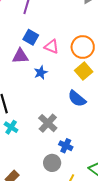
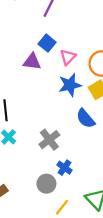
pink triangle: (52, 47) -> (68, 57), turned 42
blue star: (41, 73) -> (70, 85), moved, size x1.5

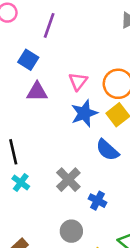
blue square: (47, 43) -> (28, 60), moved
blue cross: (65, 168) -> (97, 201), moved

